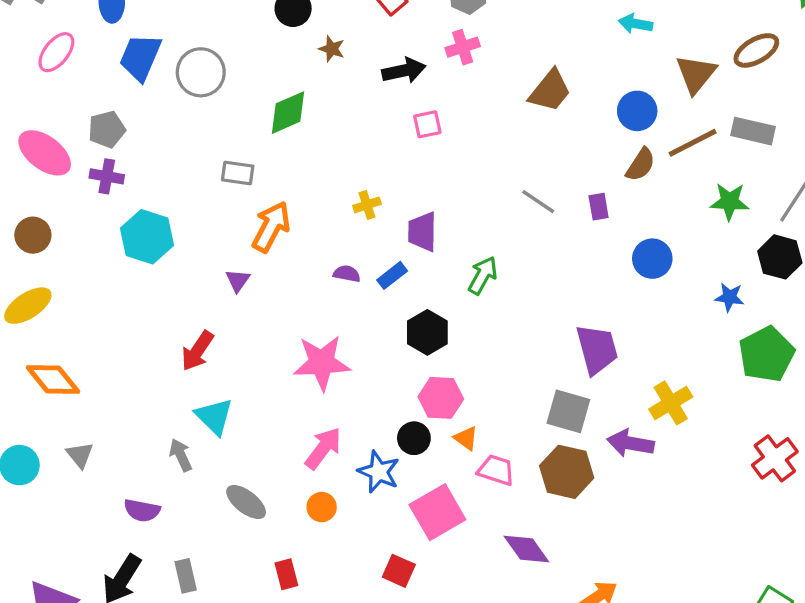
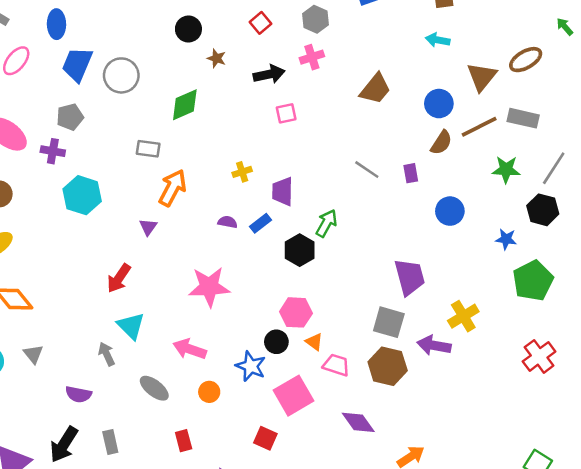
gray pentagon: (107, 129) -> (70, 117), moved
black hexagon: (427, 332) -> (300, 250), moved
pink arrow: (323, 448) -> (190, 349), moved, turned -108

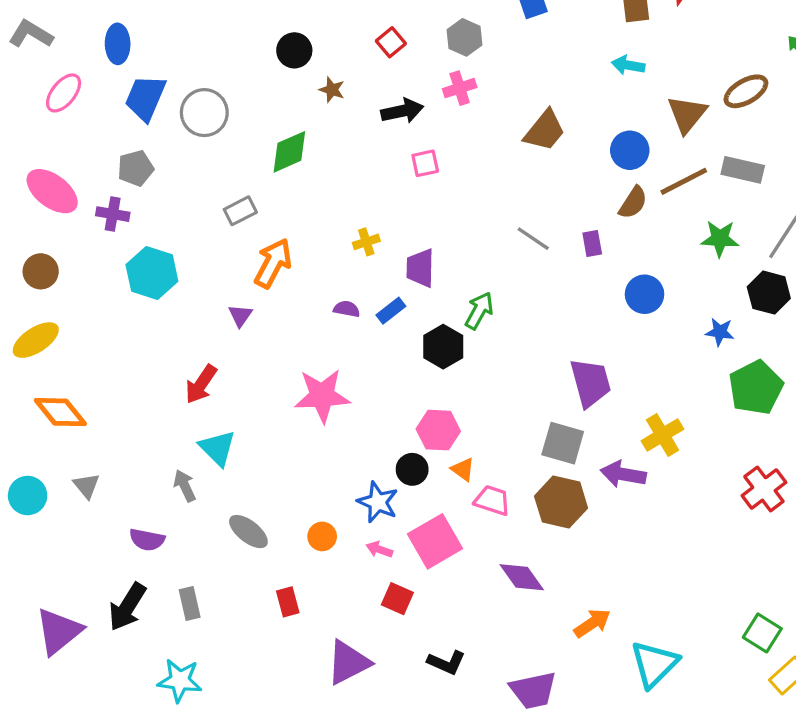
gray rectangle: (148, 149) -> (240, 211), turned -35
pink arrow: (190, 349) -> (379, 550), moved, size x0.6

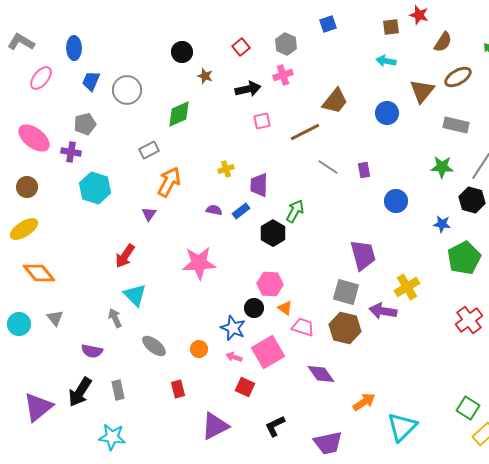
blue trapezoid: (145, 98) -> (91, 81), size x0.7
brown line: (684, 181) -> (305, 132), moved
brown semicircle: (633, 203) -> (443, 42), moved
black L-shape: (446, 662) -> (275, 426), turned 130

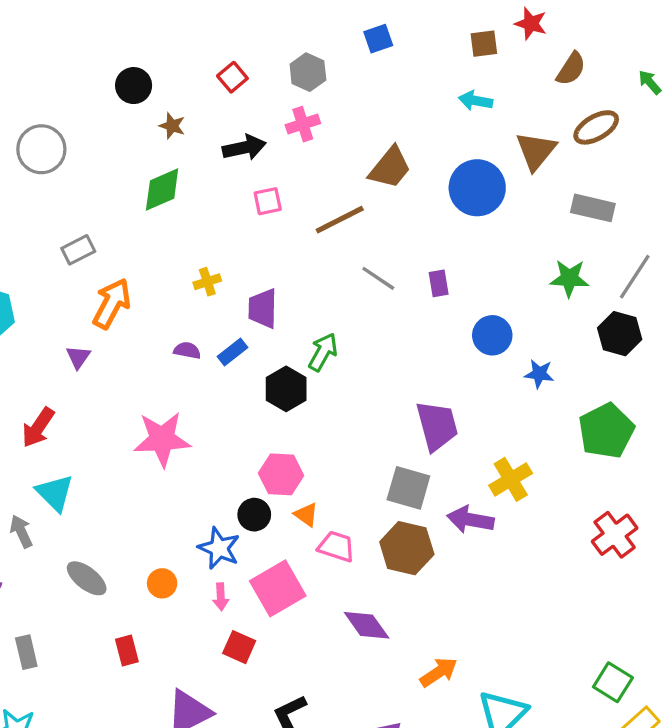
blue circle: (387, 113) -> (477, 188), size x1.4
green diamond: (179, 114) -> (162, 189), moved
blue star: (442, 224) -> (539, 374), moved
pink arrow: (234, 357) -> (221, 597), turned -112

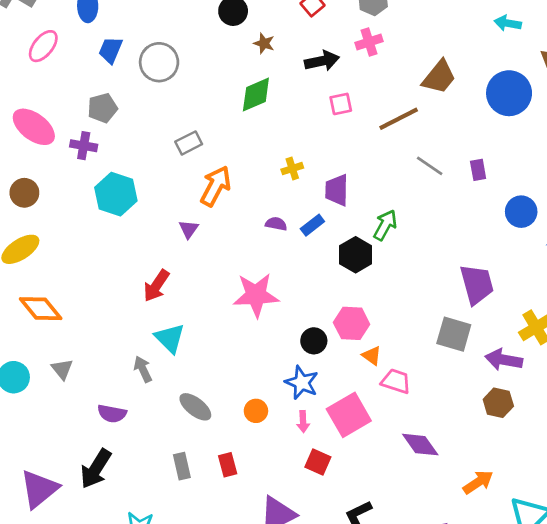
black circle: (254, 515) -> (314, 341), moved
brown hexagon: (407, 548) -> (498, 403), moved, size x0.7
gray rectangle: (26, 652) -> (182, 466), moved

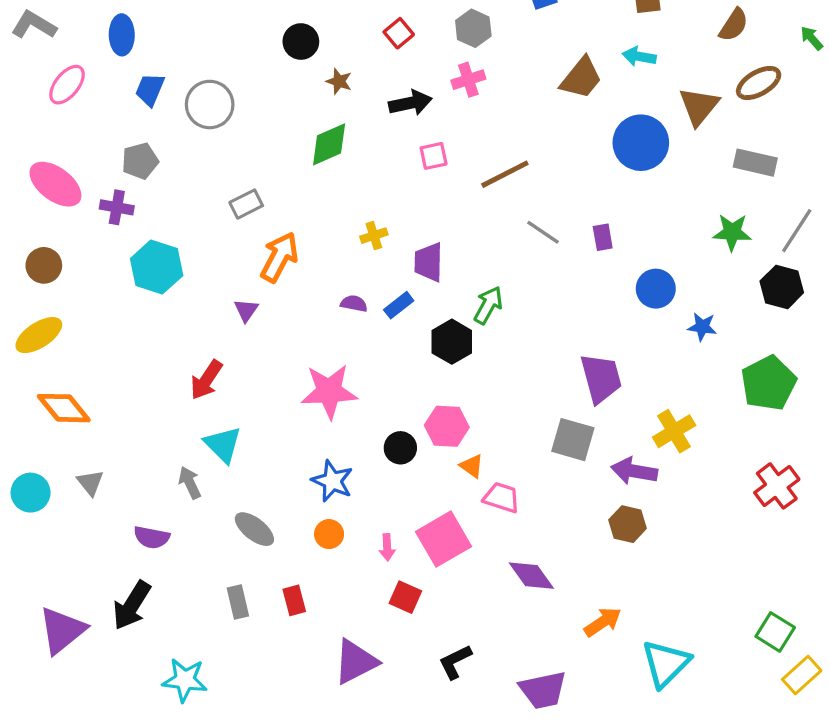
brown trapezoid: (439, 77) -> (581, 78), moved
blue star: (302, 383) -> (332, 481), moved

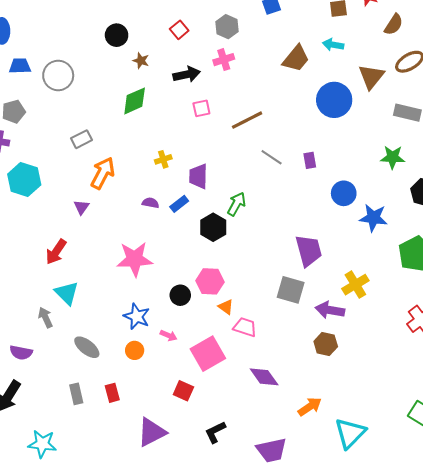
blue trapezoid: (150, 90) -> (20, 66), turned 65
blue star: (702, 327) -> (373, 218), size x1.5
pink arrow: (387, 547) -> (169, 336), moved, turned -63

